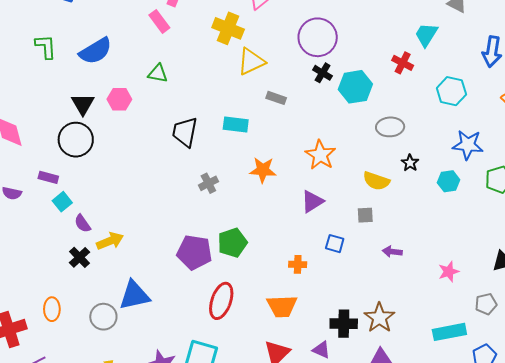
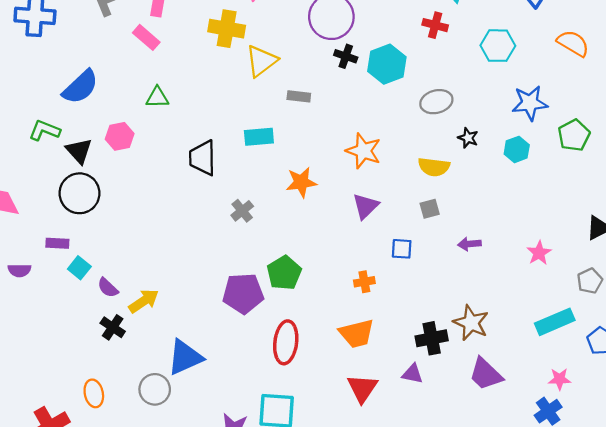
green L-shape: (46, 47) -> (45, 130), moved, turned -52

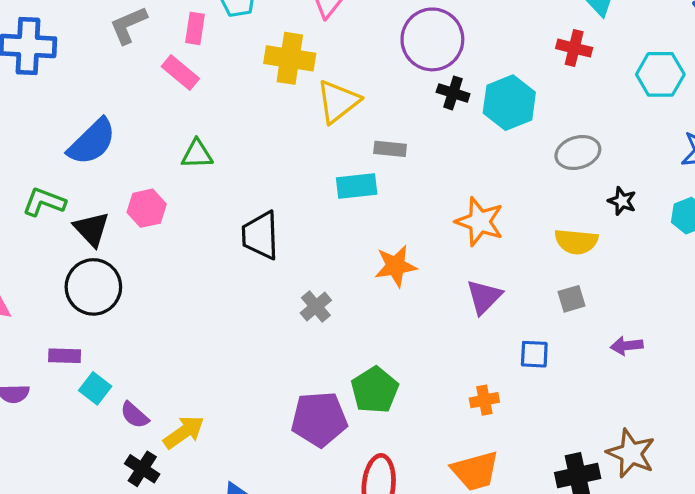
cyan rectangle: (259, 137) -> (357, 186), moved

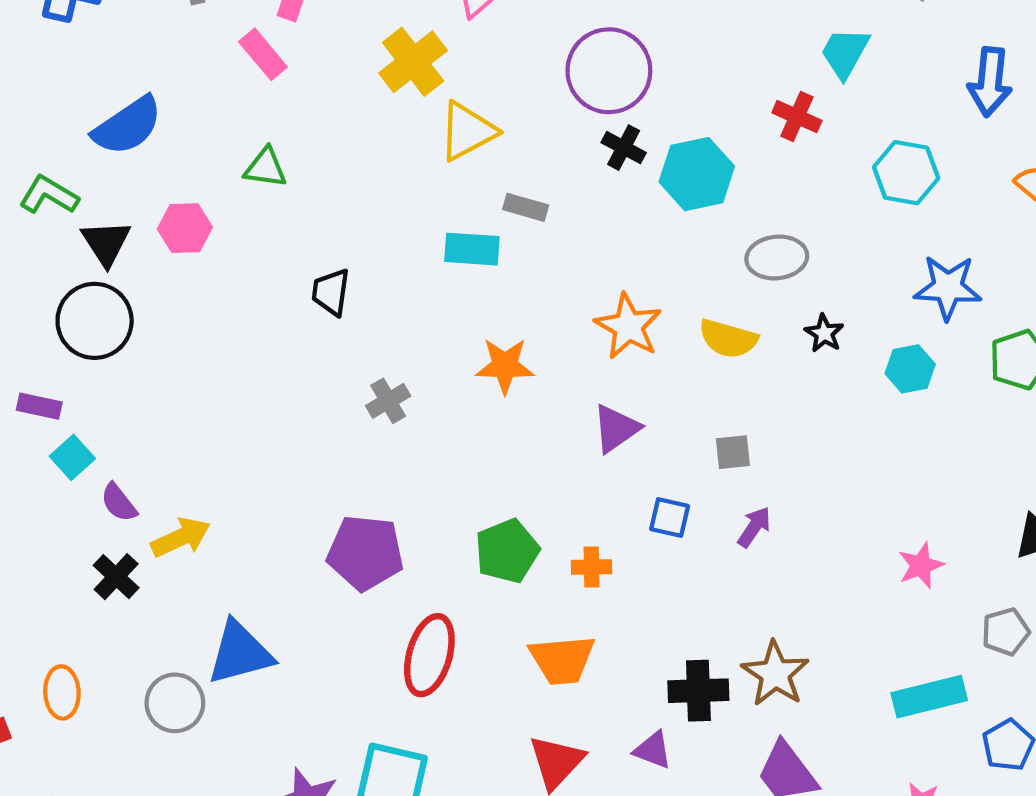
yellow cross: (290, 58) -> (413, 62), turned 33
black trapezoid: (260, 235) -> (331, 292), size x0.7
yellow semicircle: (576, 242) -> (728, 339), moved
purple arrow: (627, 346) -> (754, 527), moved, turned 120
green pentagon: (375, 390) -> (507, 551), moved

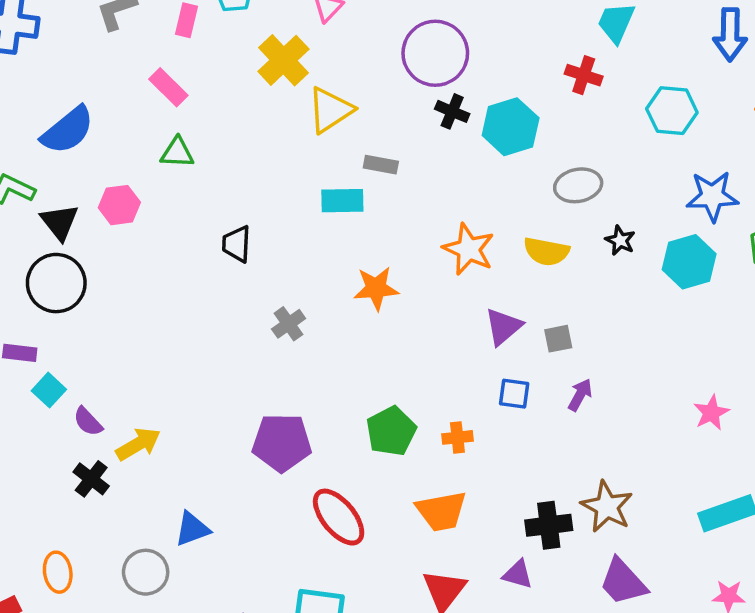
pink rectangle: (263, 54) -> (168, 87), moved
cyan hexagon: (910, 369) -> (689, 262), size x1.4
purple triangle: (616, 428) -> (503, 327), moved
blue triangle: (240, 653) -> (192, 529), size x0.7
red ellipse: (429, 655) -> (339, 517), turned -50

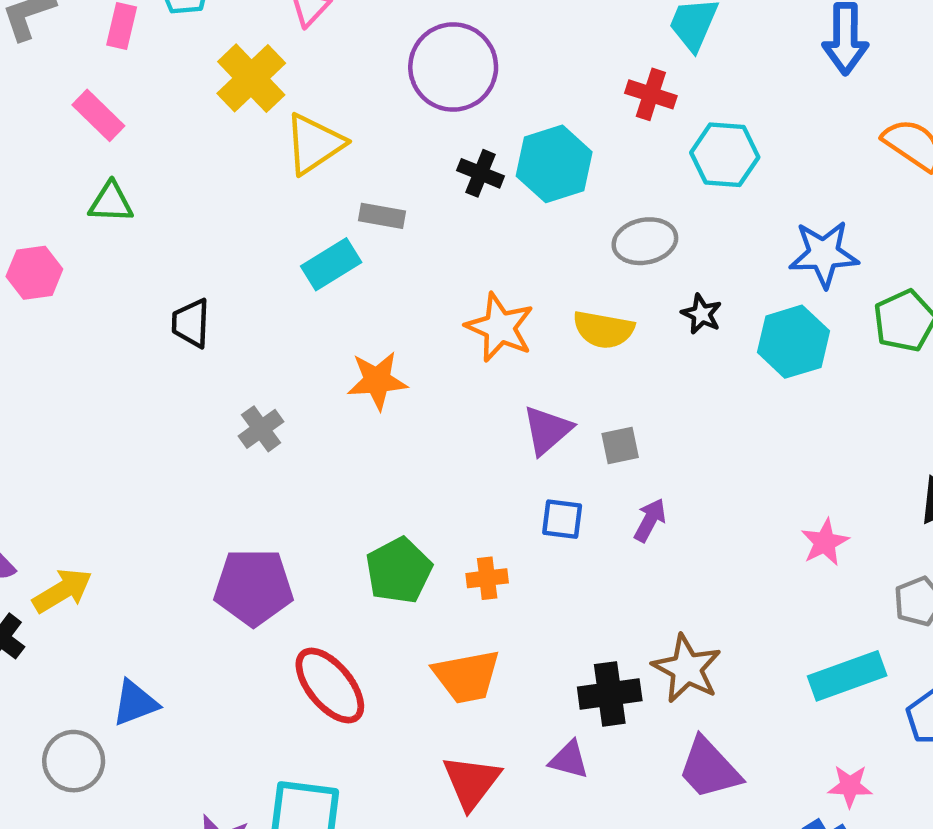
black cross: (452, 111) -> (480, 173), moved
cyan hexagon: (672, 111) -> (725, 155), moved
cyan rectangle: (342, 201) -> (331, 264), turned -30

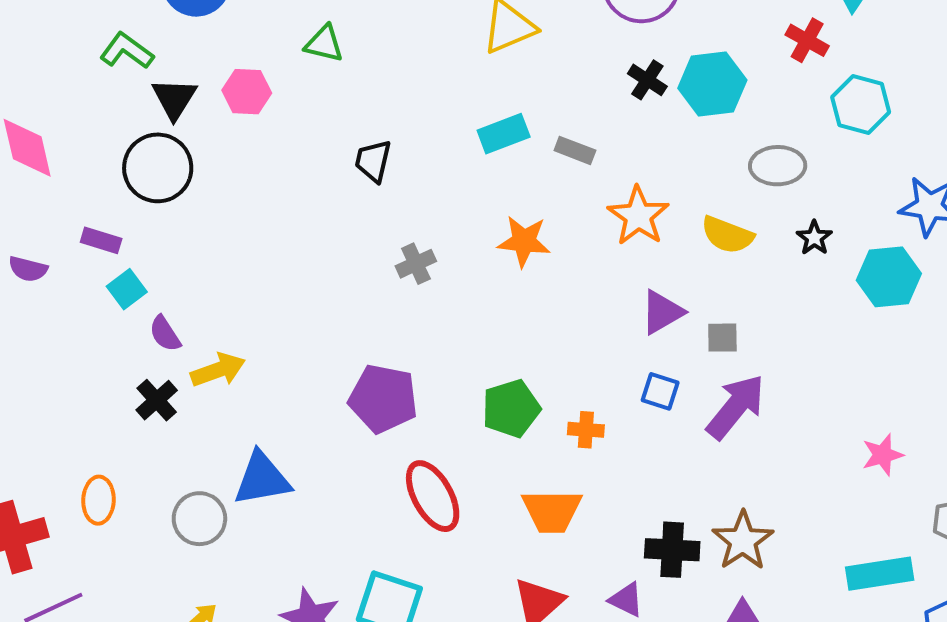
gray rectangle: (382, 216) -> (575, 150), moved
purple arrow: (650, 520) -> (736, 407), size x1.8
blue triangle: (135, 703) -> (262, 479), size x1.4

